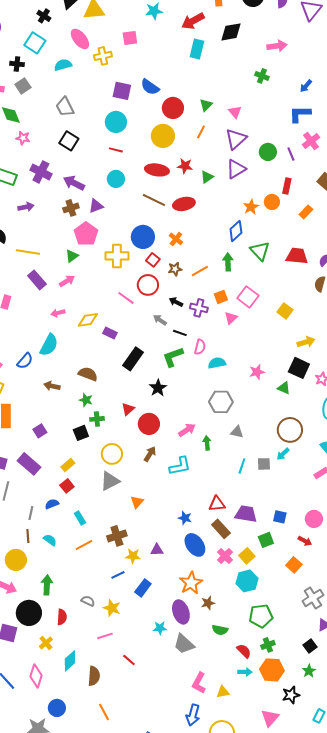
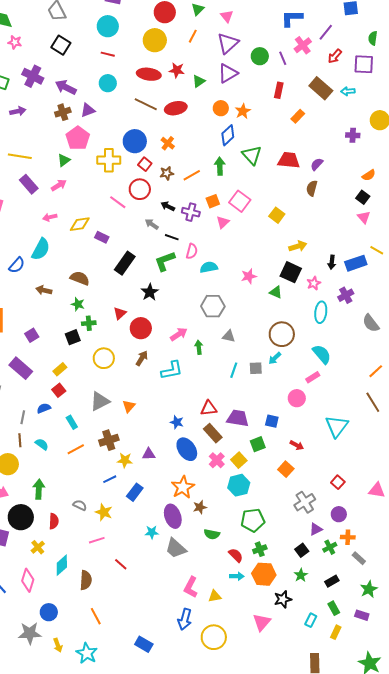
orange circle: (272, 202) -> (221, 108), moved
gray triangle: (110, 481) -> (100, 401), moved
pink circle: (314, 519) -> (297, 398), moved

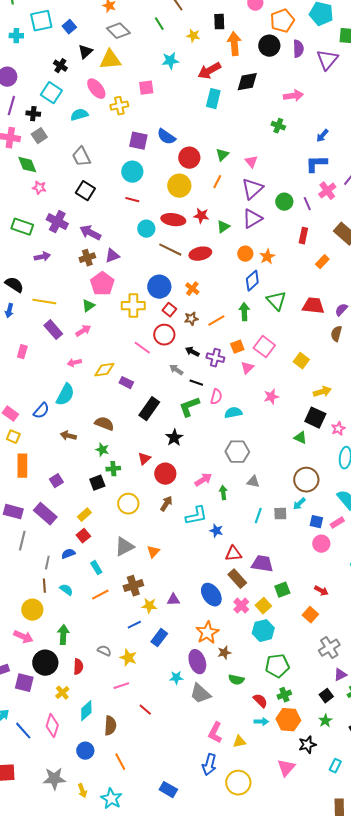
cyan circle: (108, 83) -> (146, 229), moved
pink star: (249, 276) -> (271, 397), moved
blue square: (272, 421) -> (316, 522), moved
blue star: (177, 422) -> (216, 531), moved
blue circle: (49, 612) -> (85, 751), moved

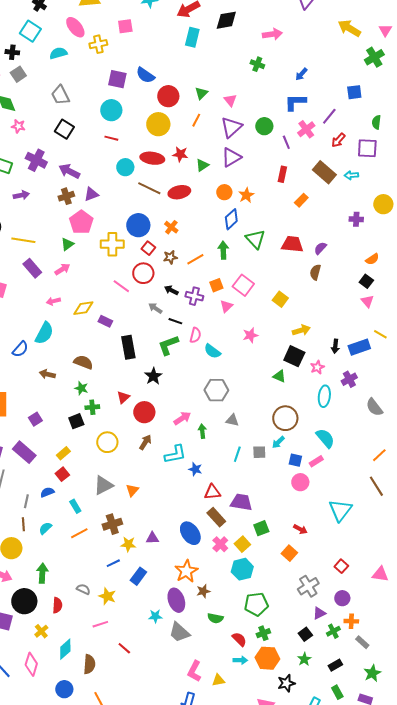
green circle: (284, 202) -> (264, 126), moved
black rectangle: (149, 409) -> (128, 347), turned -45
cyan semicircle: (233, 413) -> (212, 351), turned -132
cyan semicircle: (66, 590) -> (45, 528), turned -80

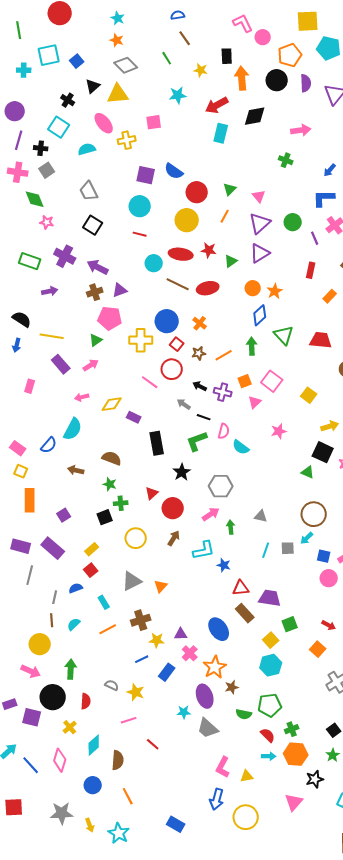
pink pentagon: (81, 222) -> (110, 318), turned -30
gray hexagon: (216, 390) -> (221, 486), moved
pink cross: (220, 544) -> (190, 653), moved
green pentagon: (256, 604) -> (270, 705), moved

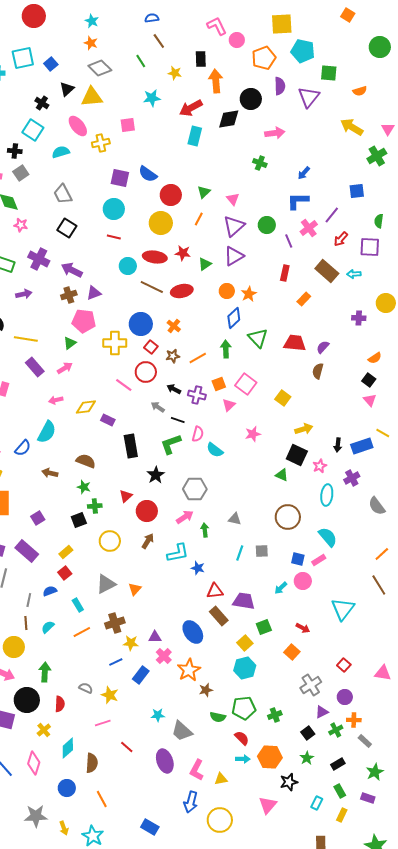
black circle: (277, 80) -> (251, 99), moved
cyan arrow: (307, 538) -> (281, 588), moved
purple ellipse: (205, 696) -> (165, 761), moved
green cross: (292, 729) -> (275, 715), moved

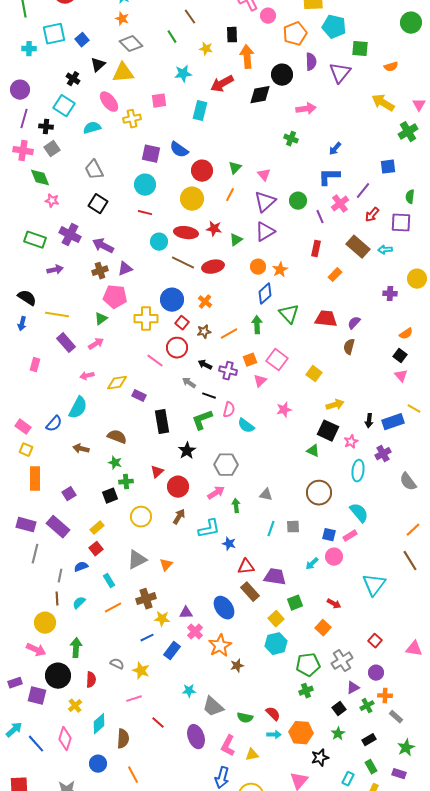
cyan rectangle: (195, 136) -> (200, 111), moved
green pentagon: (244, 708) -> (308, 665), moved
green semicircle: (218, 717) -> (245, 718), moved

